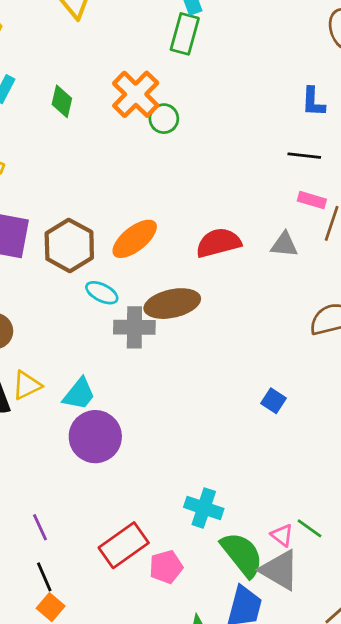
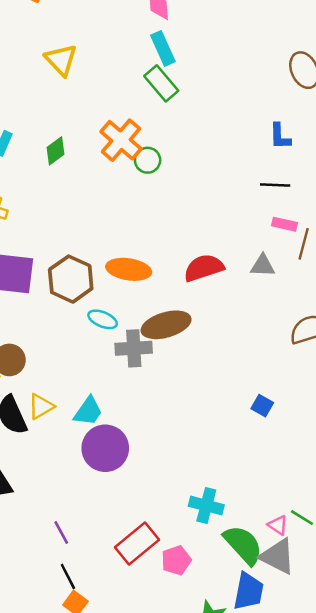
green rectangle: (185, 34) -> (161, 83), turned -52
green diamond: (62, 101) -> (55, 151), turned 44
orange ellipse: (135, 239) -> (129, 269), turned 51

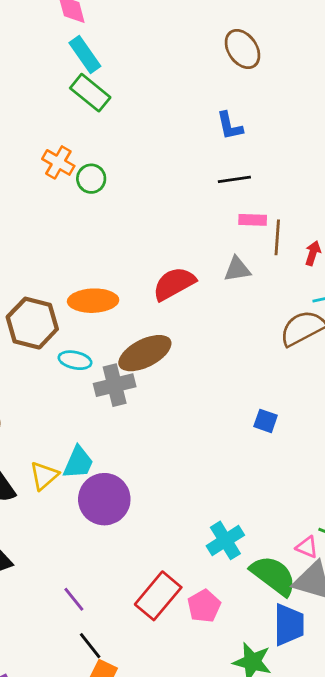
orange cross: (121, 140) -> (58, 162), size x0.7
yellow triangle: (41, 406) -> (44, 476), moved
cyan cross: (206, 506) -> (225, 540), turned -36

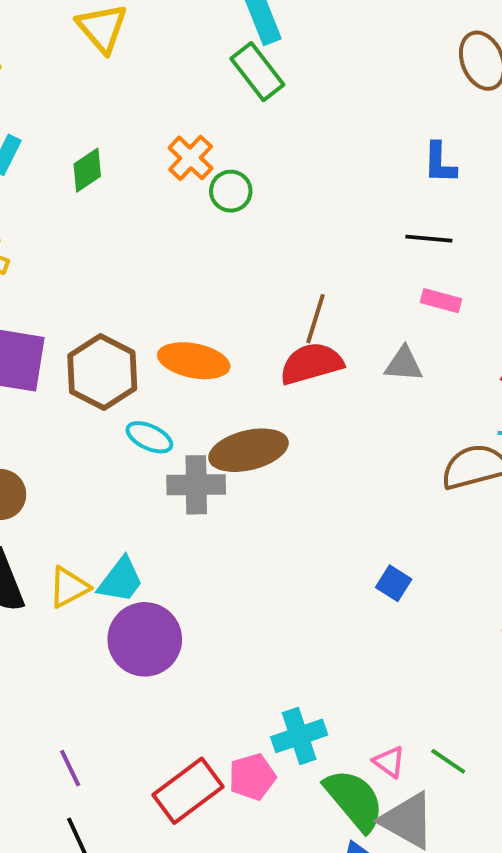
brown line: (277, 237) -> (315, 319), moved
pink triangle: (307, 547) -> (389, 762), moved
pink pentagon: (204, 606) -> (252, 777), moved

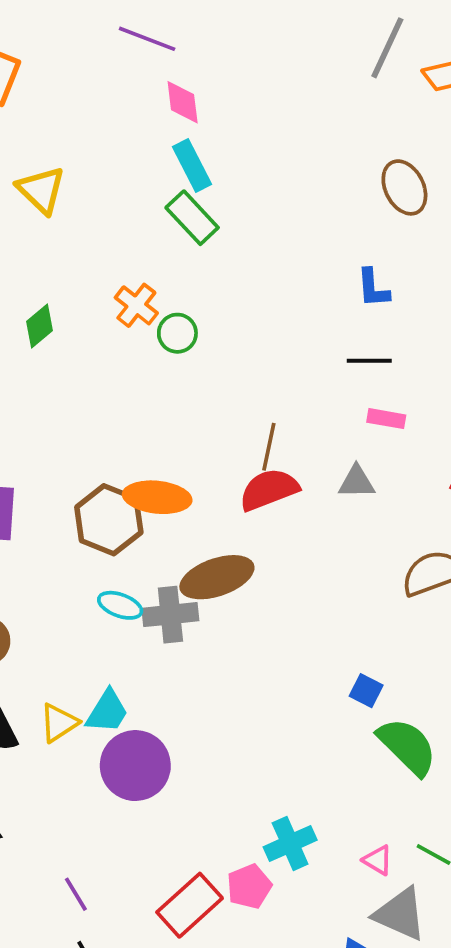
brown hexagon: (102, 372) -> (109, 520), moved
cyan ellipse: (149, 437) -> (120, 605), moved
green semicircle: (354, 800) -> (407, 746), moved

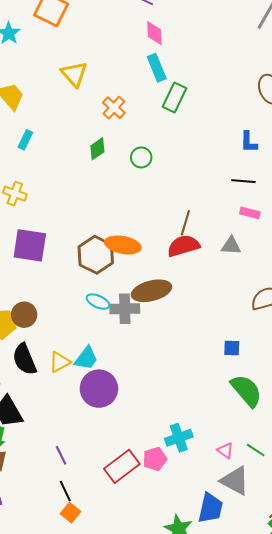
green rectangle: (192, 218) -> (174, 97), moved, turned 64
orange cross: (136, 305) -> (114, 108), moved
green diamond: (39, 326) -> (97, 149), moved
blue square: (366, 691) -> (232, 348), moved, turned -30

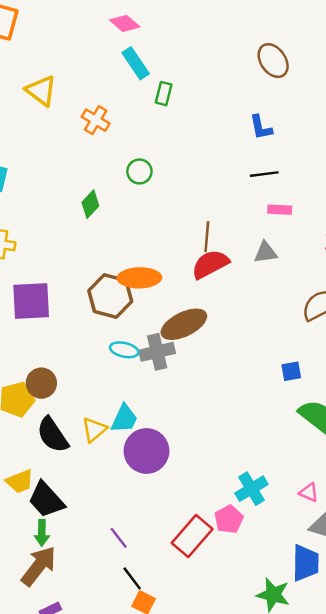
pink diamond: (154, 33) -> (125, 23), turned -35
green rectangle: (174, 97) -> (164, 94), size x0.7
green diamond: (97, 149) -> (90, 204), moved

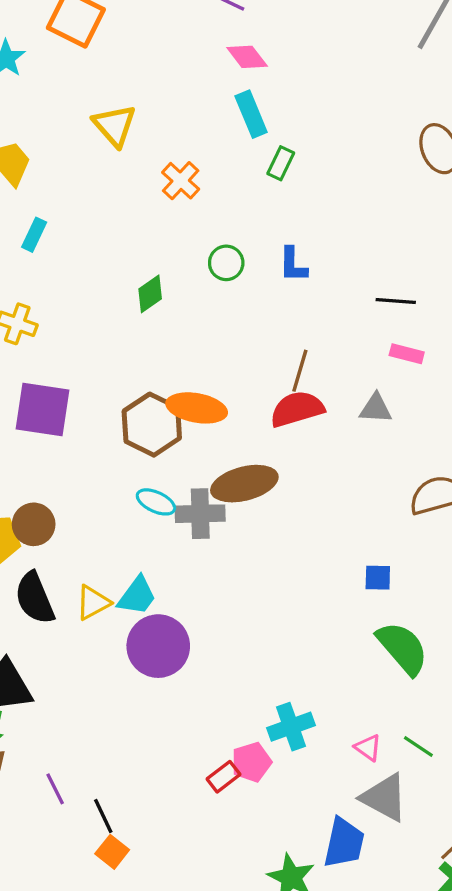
blue L-shape: (261, 127) -> (293, 265), moved
red rectangle: (192, 536) -> (224, 777), moved, size x0.6
purple line: (119, 538) -> (55, 789), moved

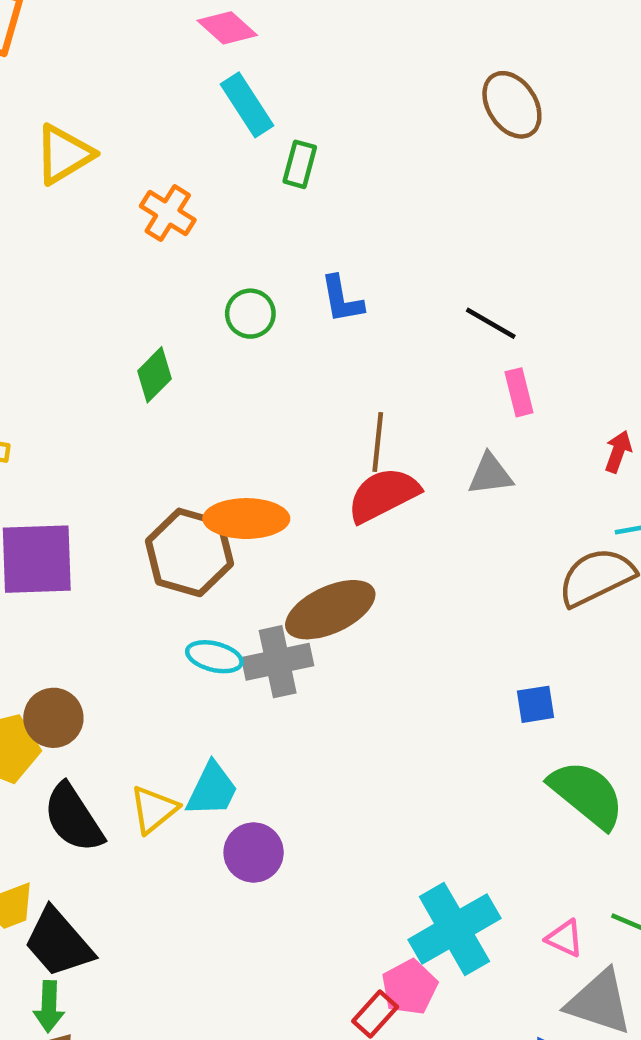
yellow triangle: (115, 125) -> (64, 154), turned 51
black line: (396, 301) -> (491, 323), turned 36
pink rectangle: (407, 354) -> (519, 392), turned 72
purple circle: (158, 646) -> (254, 853), size x0.7
cyan cross: (291, 727) -> (454, 929), size x1.4

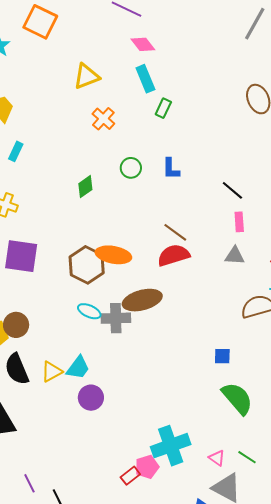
yellow triangle: (64, 154) -> (86, 76), moved
brown line: (378, 442) -> (175, 232), turned -70
gray triangle: (490, 474) -> (235, 256), moved

